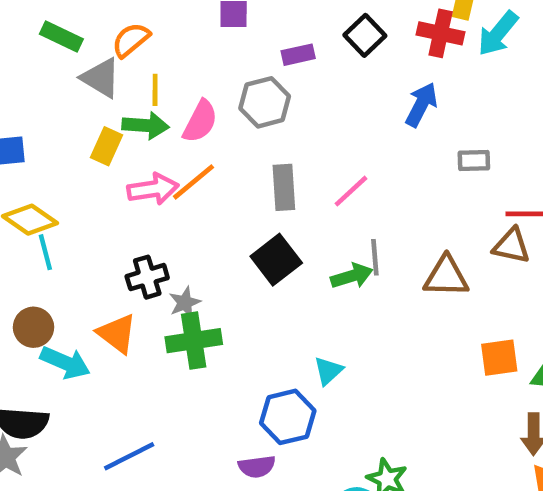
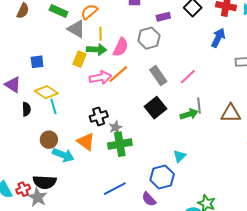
gray rectangle: (284, 187) -> (158, 76), turned -30
blue line: (129, 456) -> (115, 189), moved
purple semicircle: (257, 467) -> (149, 199), turned 56

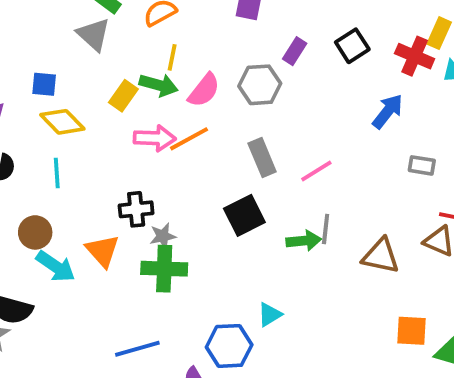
purple rectangle: (163, 17) -> (295, 51), turned -56
gray triangle: (76, 29) -> (94, 34), moved
yellow diamond: (46, 92) -> (62, 122), moved

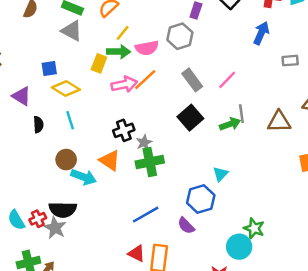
yellow line: (172, 57) -> (123, 33), turned 42
pink semicircle: (204, 90) -> (147, 48), turned 55

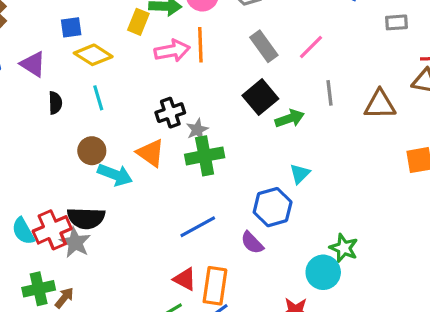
orange line: (145, 80) -> (200, 45), turned -50
green arrow: (230, 124) -> (290, 118), moved
red cross: (38, 219) -> (52, 230), size x1.6

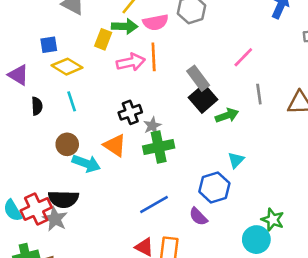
gray rectangle: (264, 46) -> (198, 78), moved

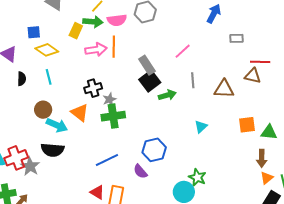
cyan triangle: (236, 160) -> (201, 127), moved
black semicircle: (63, 199) -> (53, 150), moved

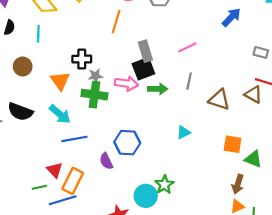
gray rectangle: (237, 38) -> (261, 52), moved
pink arrow: (96, 50) -> (126, 83), moved
cyan arrow: (57, 125) -> (60, 114), moved

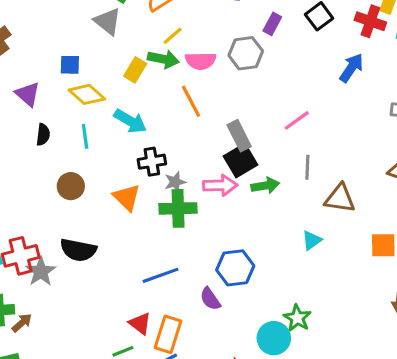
orange line: (116, 22) -> (191, 101), turned -35
brown triangle: (219, 100) -> (340, 198), moved
cyan arrow: (60, 114) -> (130, 121), moved

